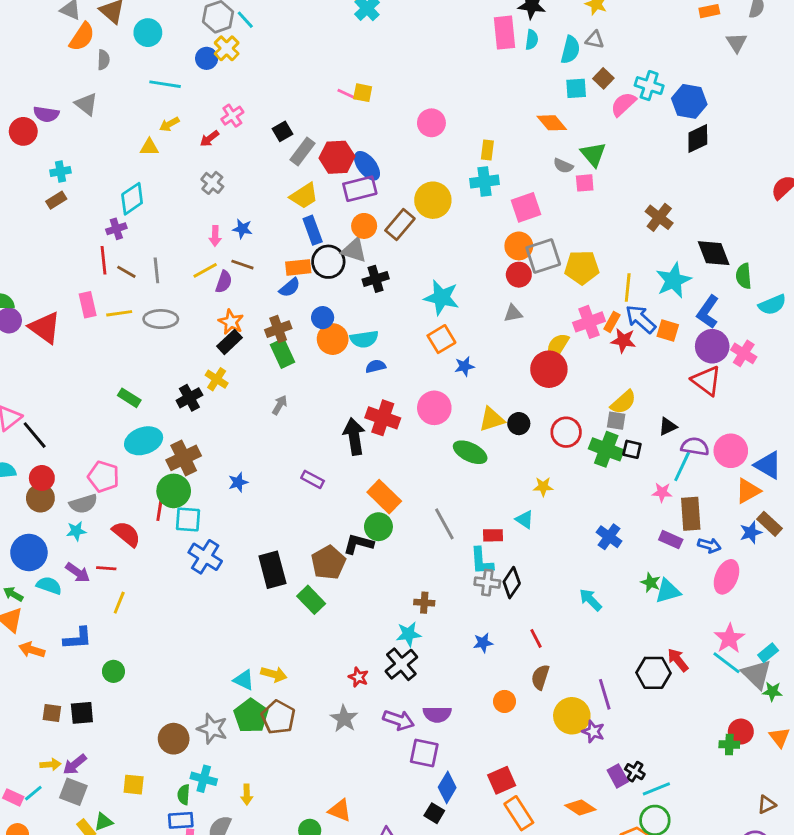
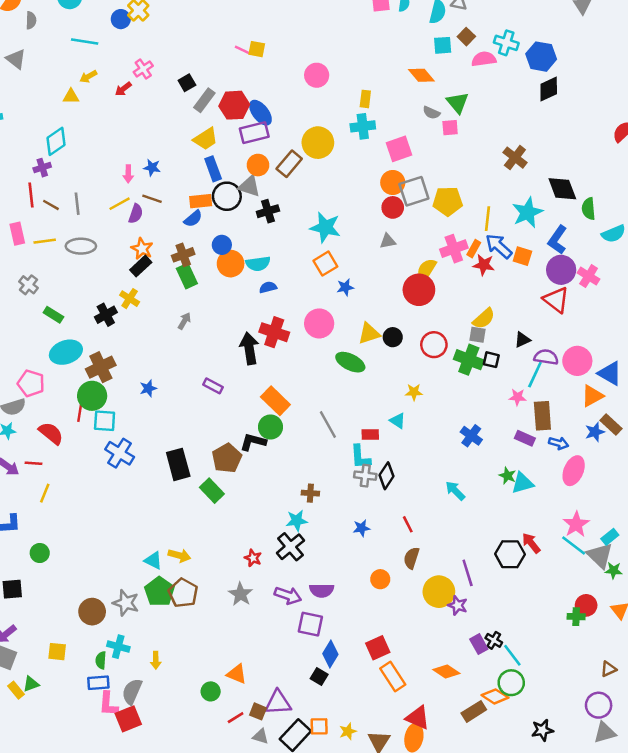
pink semicircle: (623, 104) -> (484, 59), turned 35
gray cross: (212, 183) -> (28, 285), moved
cyan line: (656, 789) -> (512, 655), turned 75

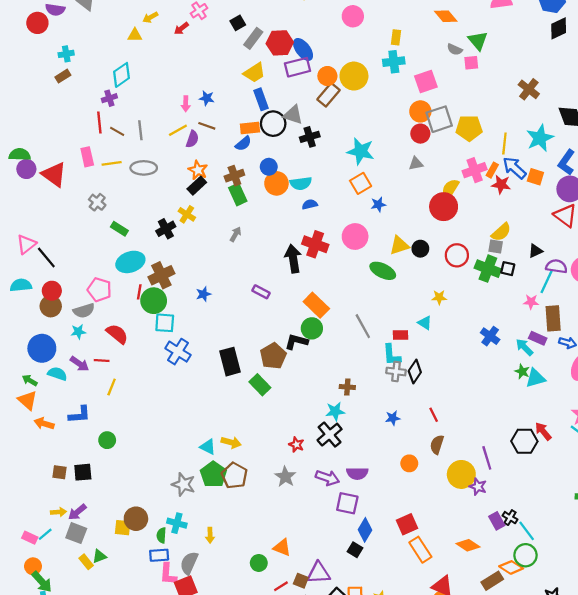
orange circle: (258, 165) -> (327, 76), moved
red line: (80, 413) -> (139, 292), moved
cyan arrow: (455, 491) -> (524, 347), moved
brown circle: (92, 612) -> (136, 519), moved

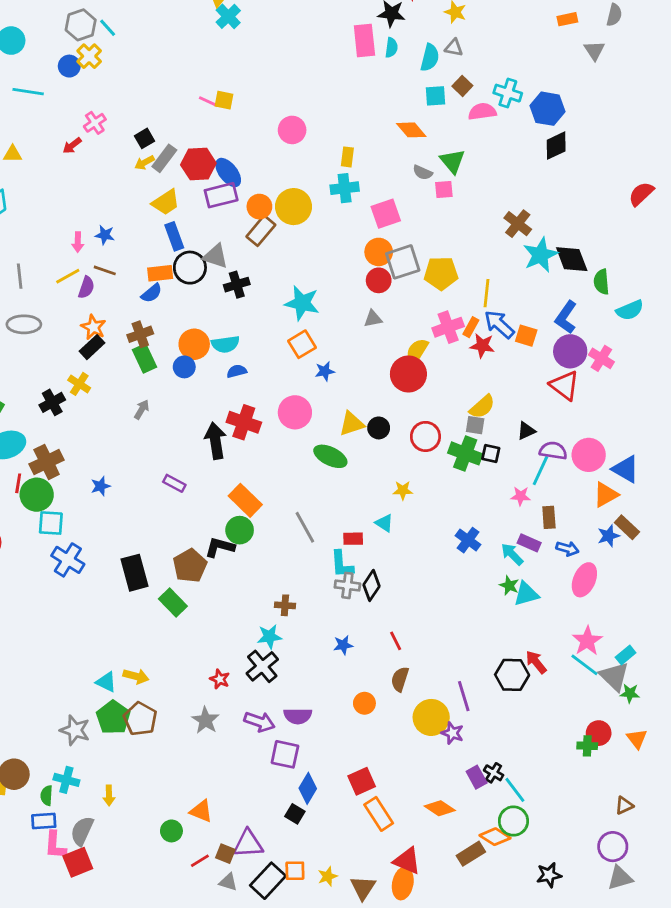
yellow arrow: (150, 17) -> (144, 163), moved
cyan star: (540, 138) -> (540, 255), moved
blue circle: (269, 167) -> (184, 367), moved
brown rectangle: (553, 318) -> (549, 517), size x0.7

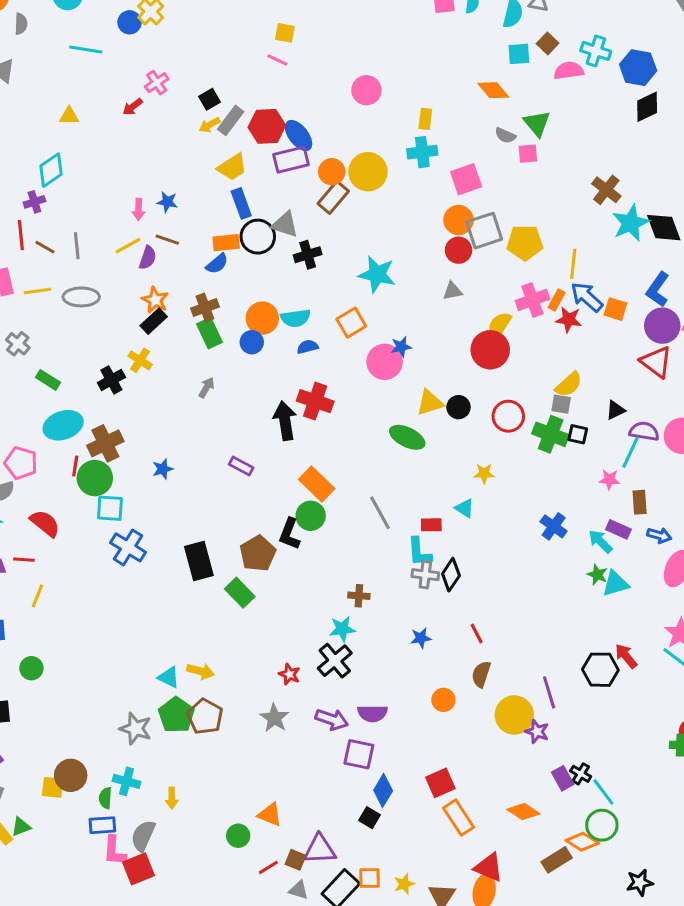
yellow square: (224, 100) -> (285, 33), moved
orange square: (302, 344) -> (351, 323), moved
pink circle: (295, 412) -> (385, 362), moved
black L-shape: (220, 547) -> (289, 534), turned -84

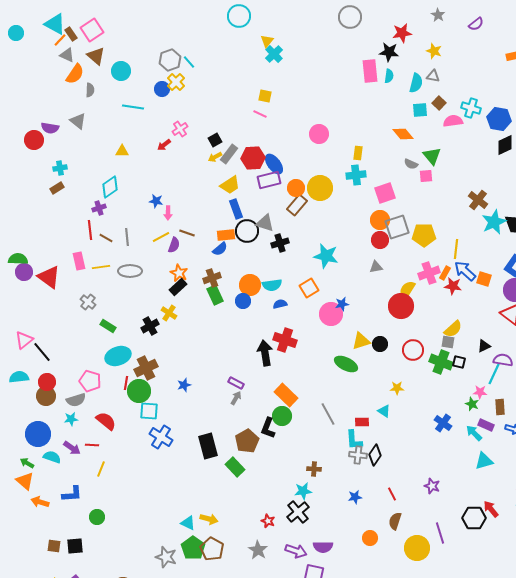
blue star: (167, 202) -> (156, 201), moved
gray arrow: (206, 388) -> (236, 398), moved
green star: (597, 575) -> (472, 404), moved
purple star: (537, 732) -> (432, 486), moved

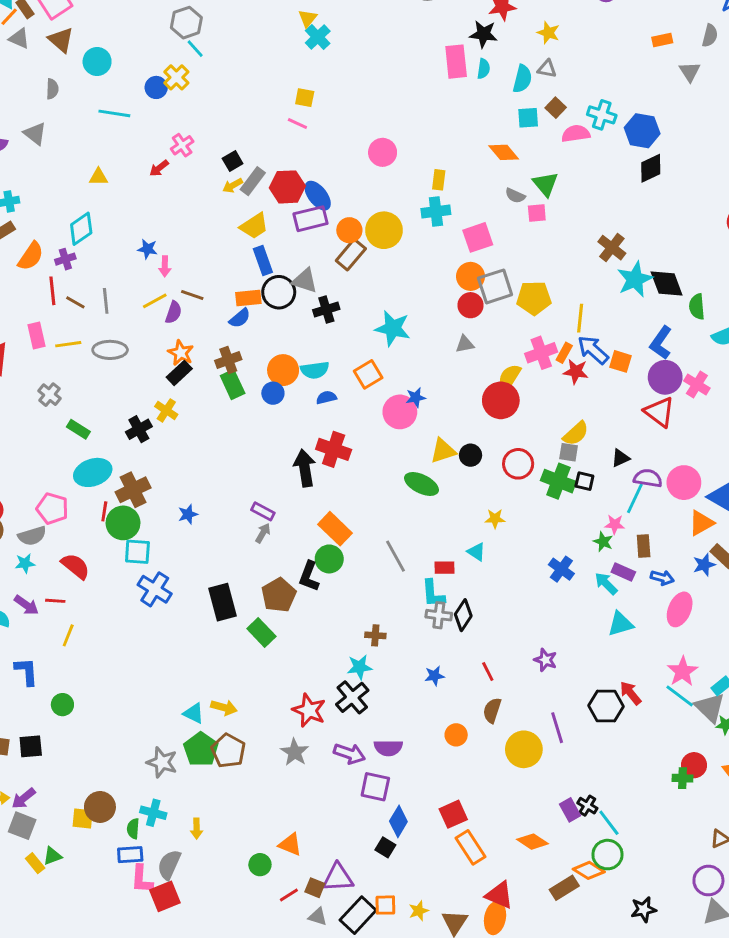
gray hexagon: (170, 60) -> (186, 23), moved
orange semicircle: (75, 74) -> (31, 256), moved
blue L-shape: (72, 494) -> (26, 671), turned -90
red star: (268, 521) -> (309, 710), size x1.6

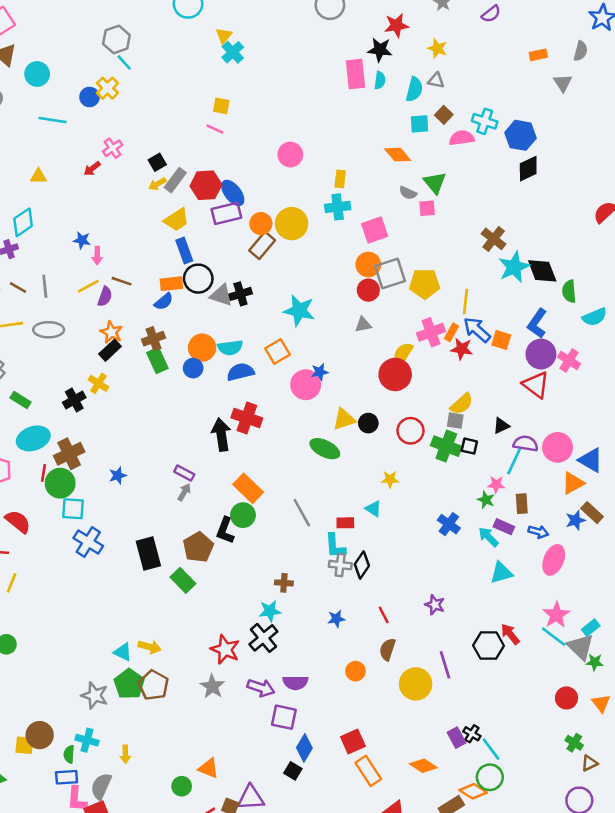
gray triangle: (305, 281) -> (221, 295), moved
blue semicircle: (326, 397) -> (240, 372), size x1.5
green cross: (682, 778) -> (574, 743), moved, turned 30

